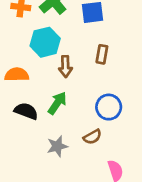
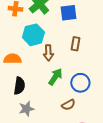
green arrow: (57, 103) -> (55, 77), moved
black semicircle: (26, 111) -> (19, 86), turned 78
gray star: (57, 146) -> (26, 109), moved

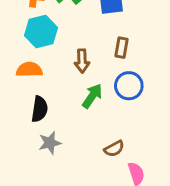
cyan hexagon: (33, 35) -> (41, 32), moved
blue circle: (80, 83) -> (129, 86), moved
brown semicircle: (68, 105) -> (114, 149), moved

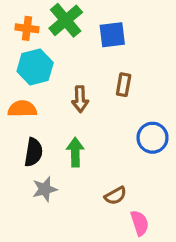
blue circle: (129, 86) -> (152, 138), moved
green arrow: (92, 96) -> (75, 152), moved, turned -35

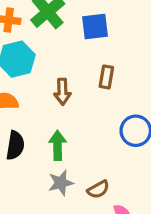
gray star: (45, 189) -> (61, 183), moved

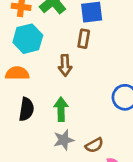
brown rectangle: (106, 77) -> (84, 39), moved

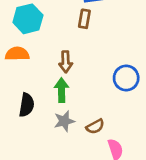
brown arrow: (65, 65) -> (66, 62), moved
black semicircle: (26, 109) -> (27, 105), moved

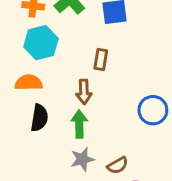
brown rectangle: (84, 19) -> (101, 60), moved
black semicircle: (27, 105) -> (39, 118), moved

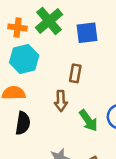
green arrow: (79, 124) -> (88, 121), moved, turned 145

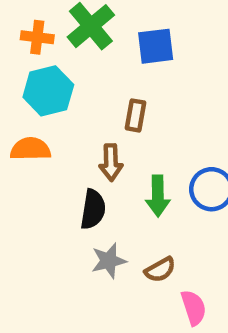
green arrow: (88, 121) -> (158, 196), turned 35
black semicircle: (23, 123) -> (93, 209), moved

